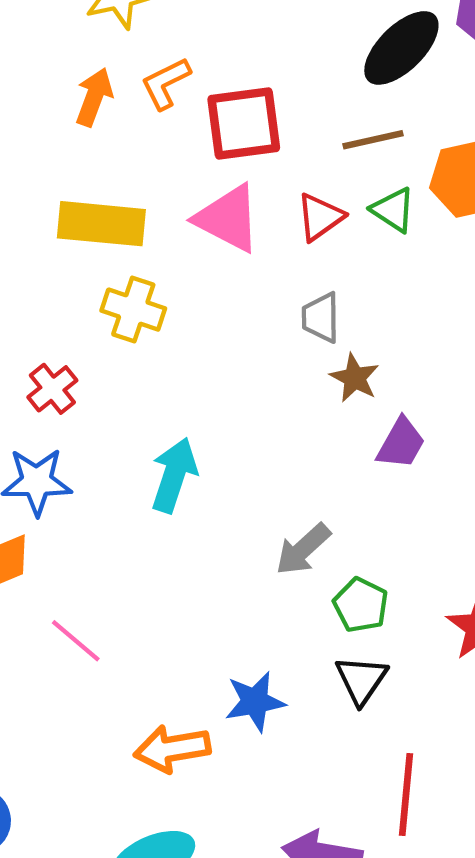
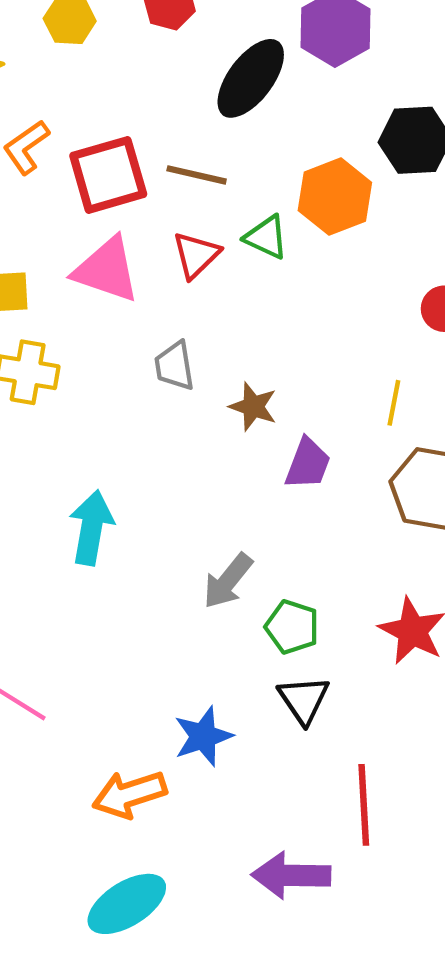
brown line: (373, 140) -> (197, 175), moved, turned 34
gray trapezoid: (321, 318) -> (174, 366), moved

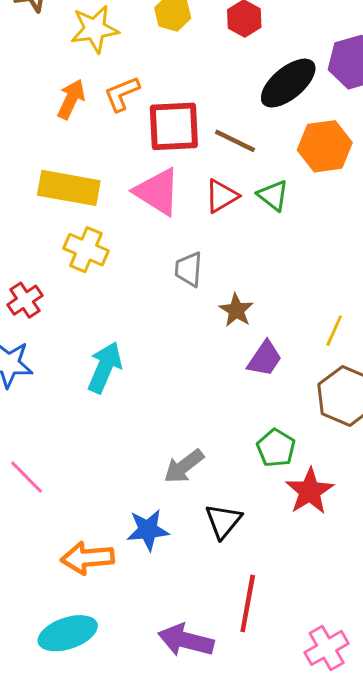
orange hexagon: (335, 197) -> (325, 146), moved
gray arrow: (228, 581) -> (184, 466), moved
green pentagon: (292, 627) -> (276, 448), moved

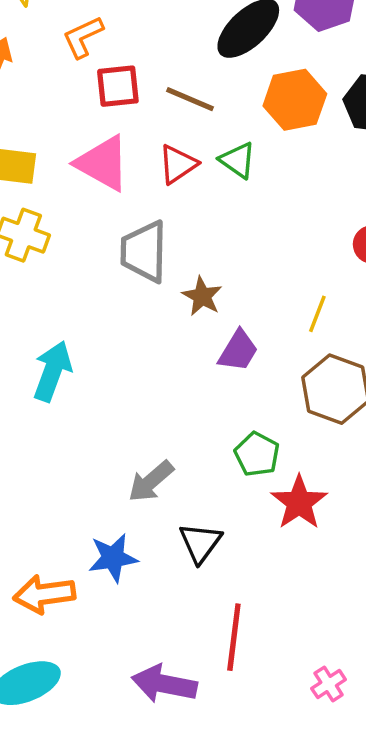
orange L-shape: (122, 94) -> (83, 37), moved
red square: (174, 126) -> (118, 86), size x0.7
gray trapezoid: (189, 269) -> (144, 252), size x1.5
pink cross: (327, 648) -> (329, 684), size x0.7

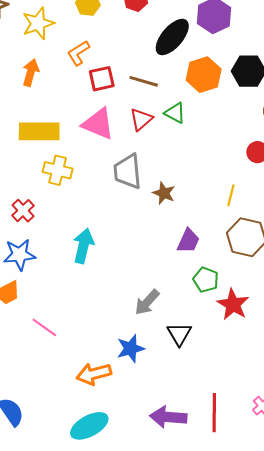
purple trapezoid: (238, 351) -> (188, 241), moved
red line: (234, 637) -> (214, 413), moved

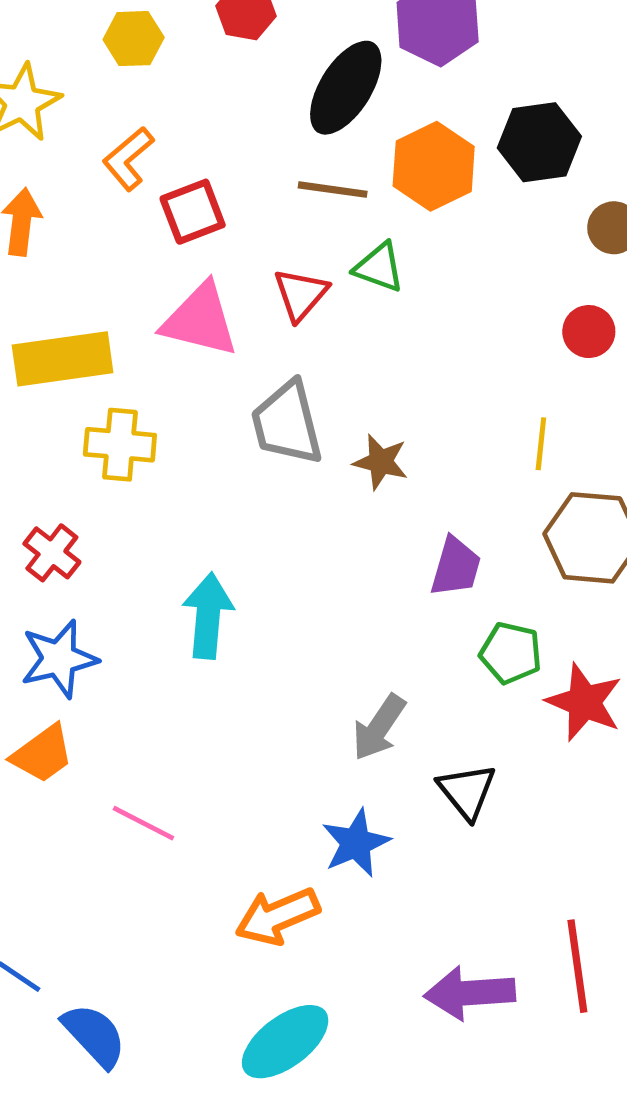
brown line: (144, 81) -> (333, 190), moved

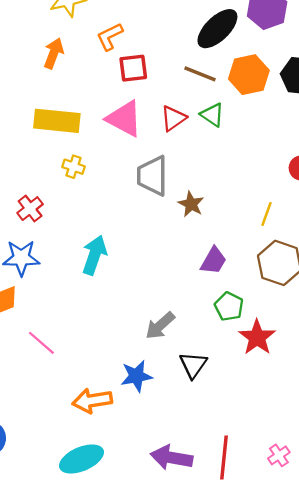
yellow cross: (120, 445) -> (73, 167), size x0.7

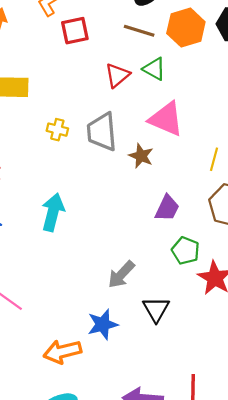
pink triangle: (124, 119) -> (166, 119), moved
yellow cross: (73, 167) -> (57, 130), moved

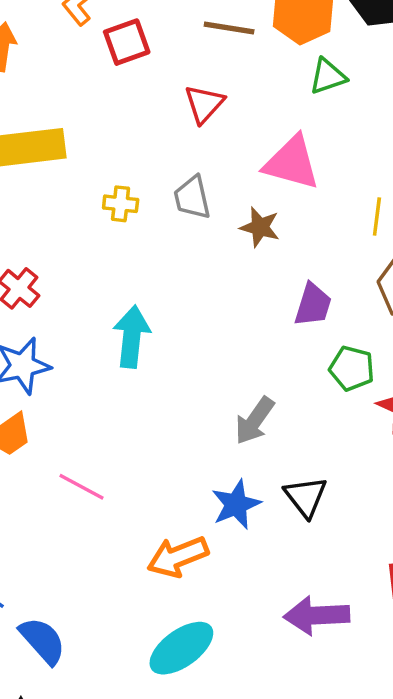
green triangle: (154, 69) -> (328, 76), moved, turned -40
gray trapezoid: (102, 132) -> (192, 198), size x0.7
black triangle: (156, 309) -> (306, 497), moved

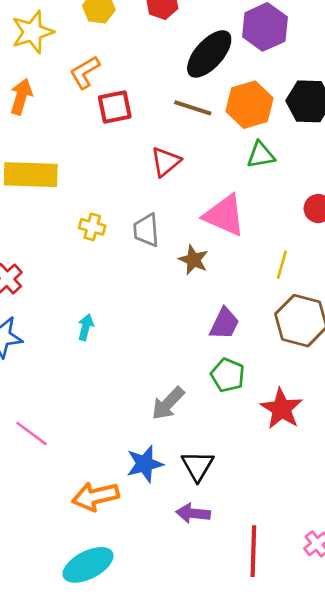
cyan arrow: (132, 337) -> (86, 327), size x0.6
green pentagon: (352, 368) -> (228, 375), moved
purple arrow: (317, 615) -> (193, 513), moved, size x0.7

